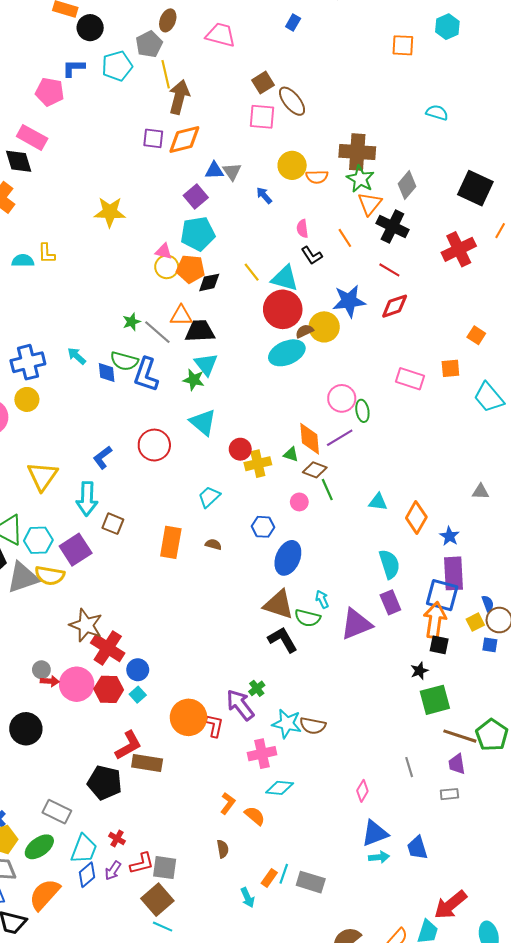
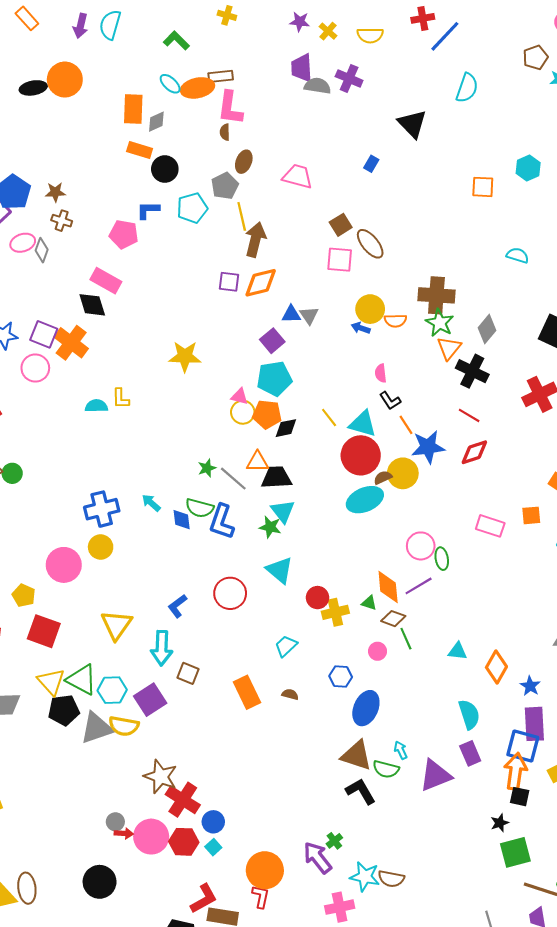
blue arrow: (264, 195) -> (361, 328), moved, turned -30
orange line: (345, 238) -> (406, 425), moved
orange rectangle: (171, 542) -> (247, 692), turned -36
red L-shape: (214, 726) -> (261, 897), moved

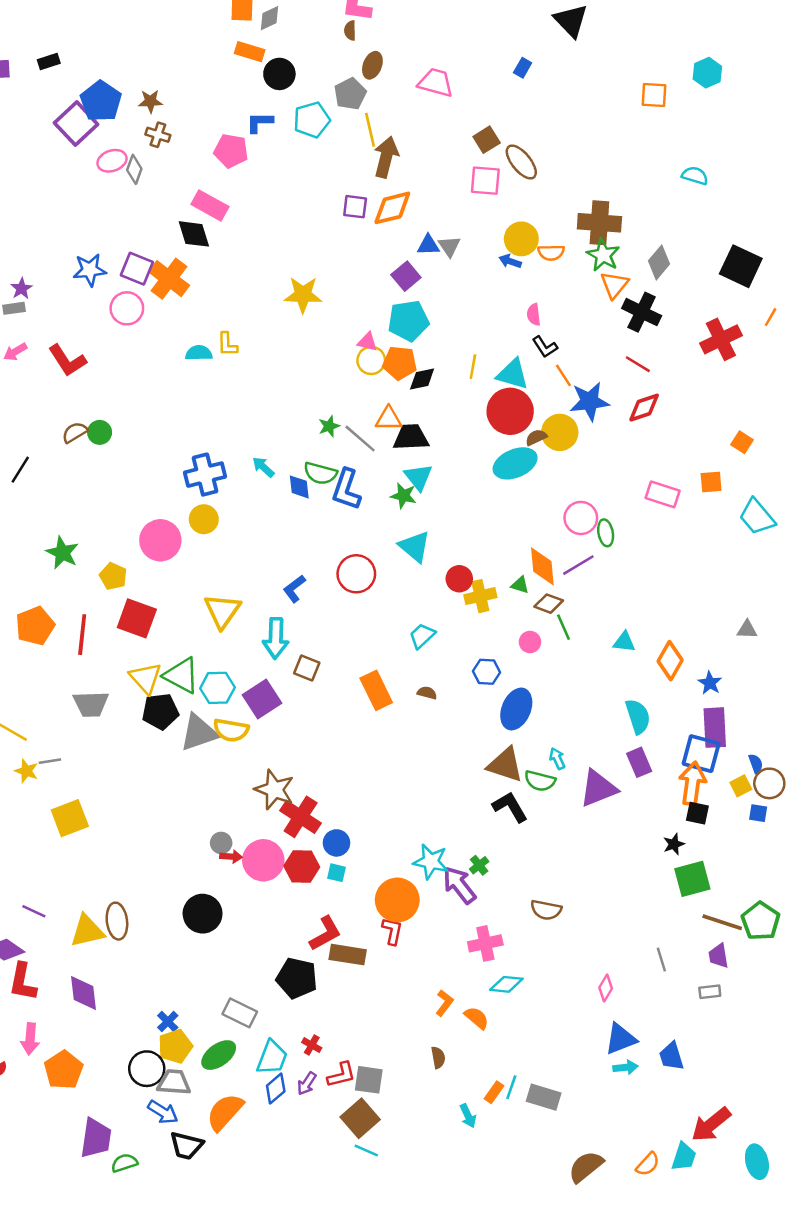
yellow line: (329, 417) -> (473, 367), turned 48
cyan square: (213, 847) -> (336, 873), turned -35
cyan star: (365, 877) -> (431, 862), moved

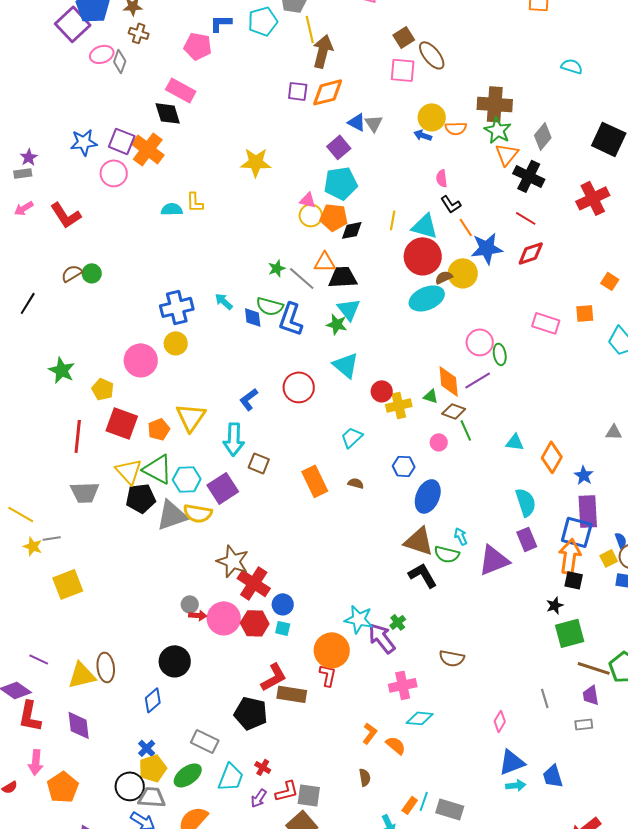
blue triangle: (428, 245) -> (357, 122), turned 30
orange pentagon: (35, 626) -> (159, 429), moved, size x0.7
blue diamond: (276, 1089) -> (153, 700), moved

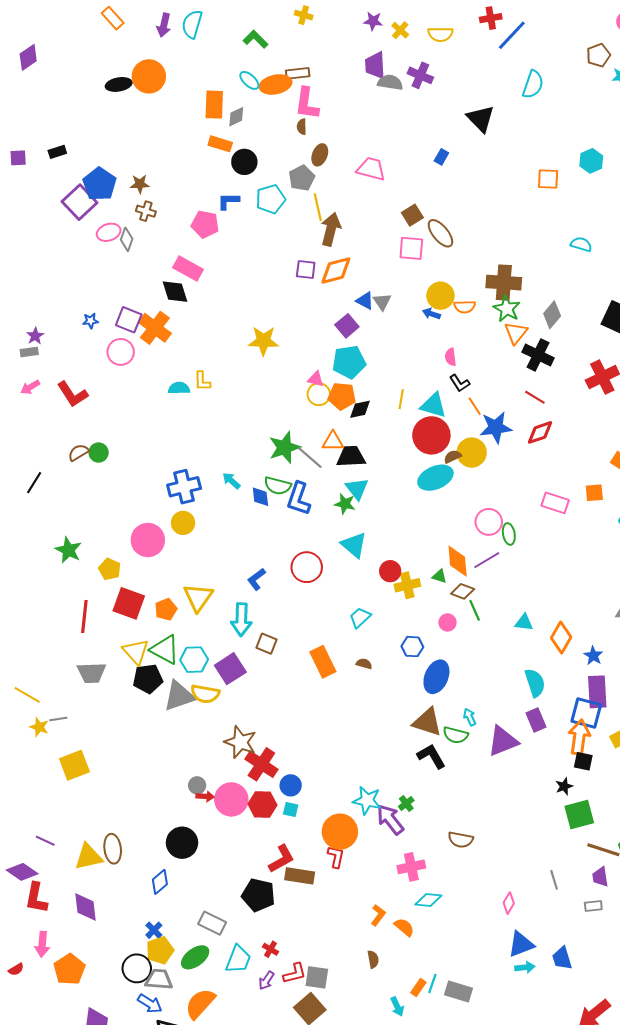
blue star: (84, 142) -> (91, 321), size x0.6
green star: (277, 268) -> (285, 447), size x1.8

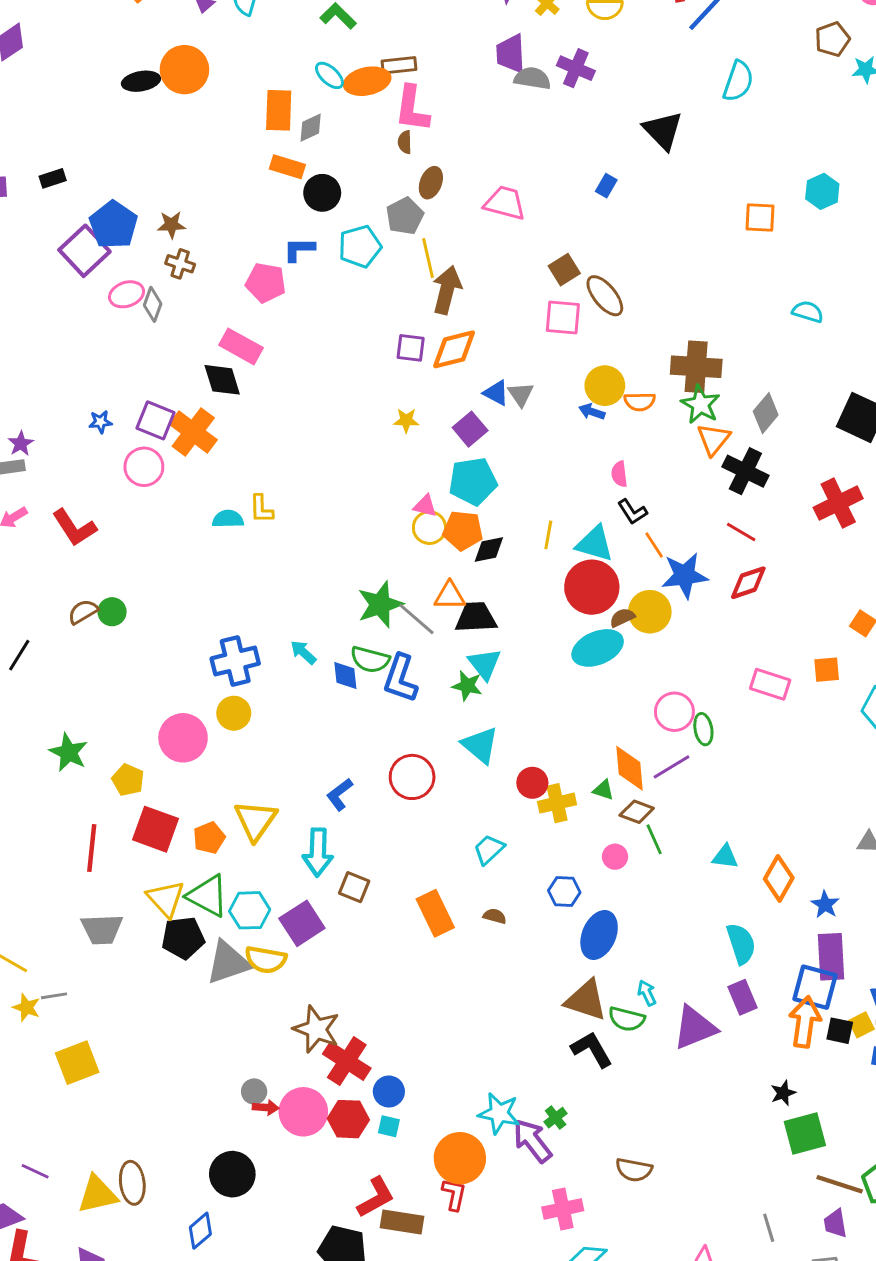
yellow star: (263, 341) -> (406, 420), moved, size x0.6
black square: (583, 761) -> (840, 1031), moved

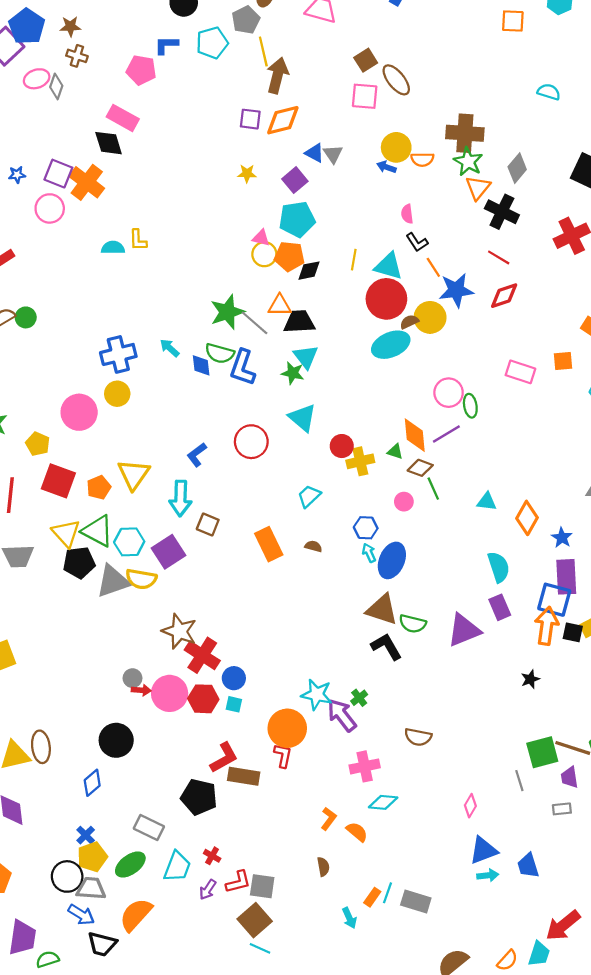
cyan arrow: (647, 993) -> (369, 553), moved
green square: (805, 1134) -> (542, 752), moved

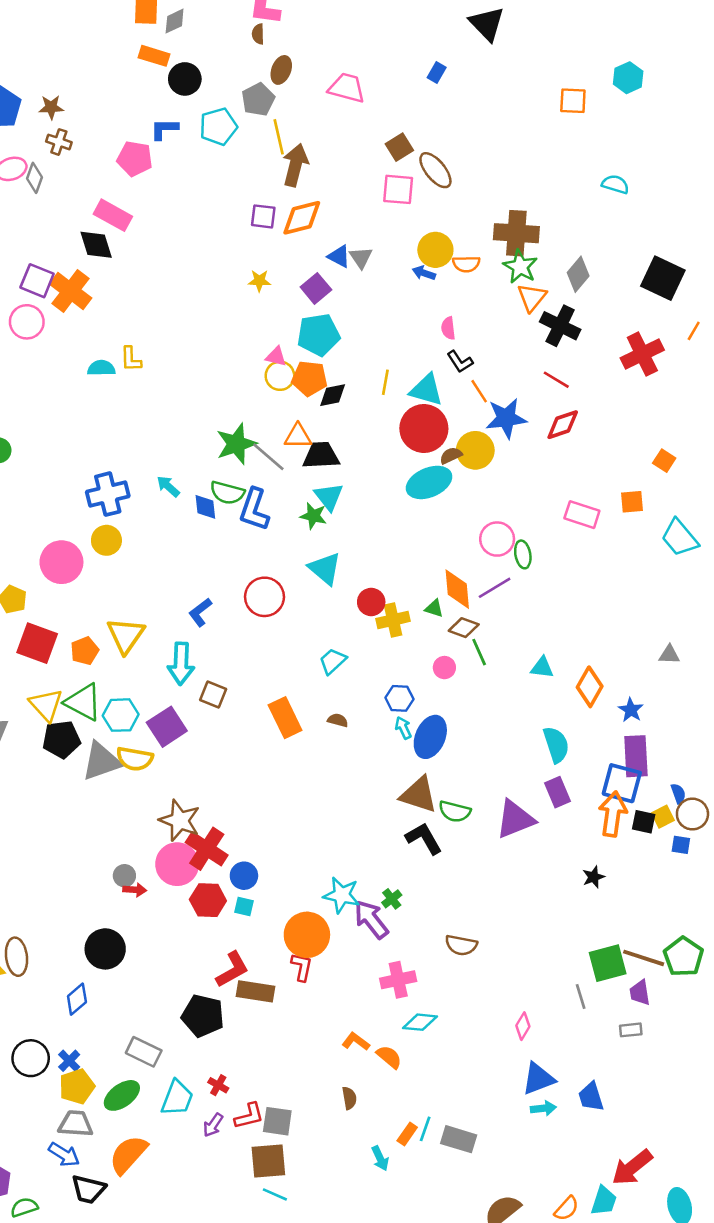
pink circle: (170, 693) -> (177, 864), moved
orange L-shape: (329, 819) -> (356, 1041), turned -90
black circle: (67, 876) -> (31, 1058), moved
brown square: (255, 920) -> (268, 1161), turned 36

